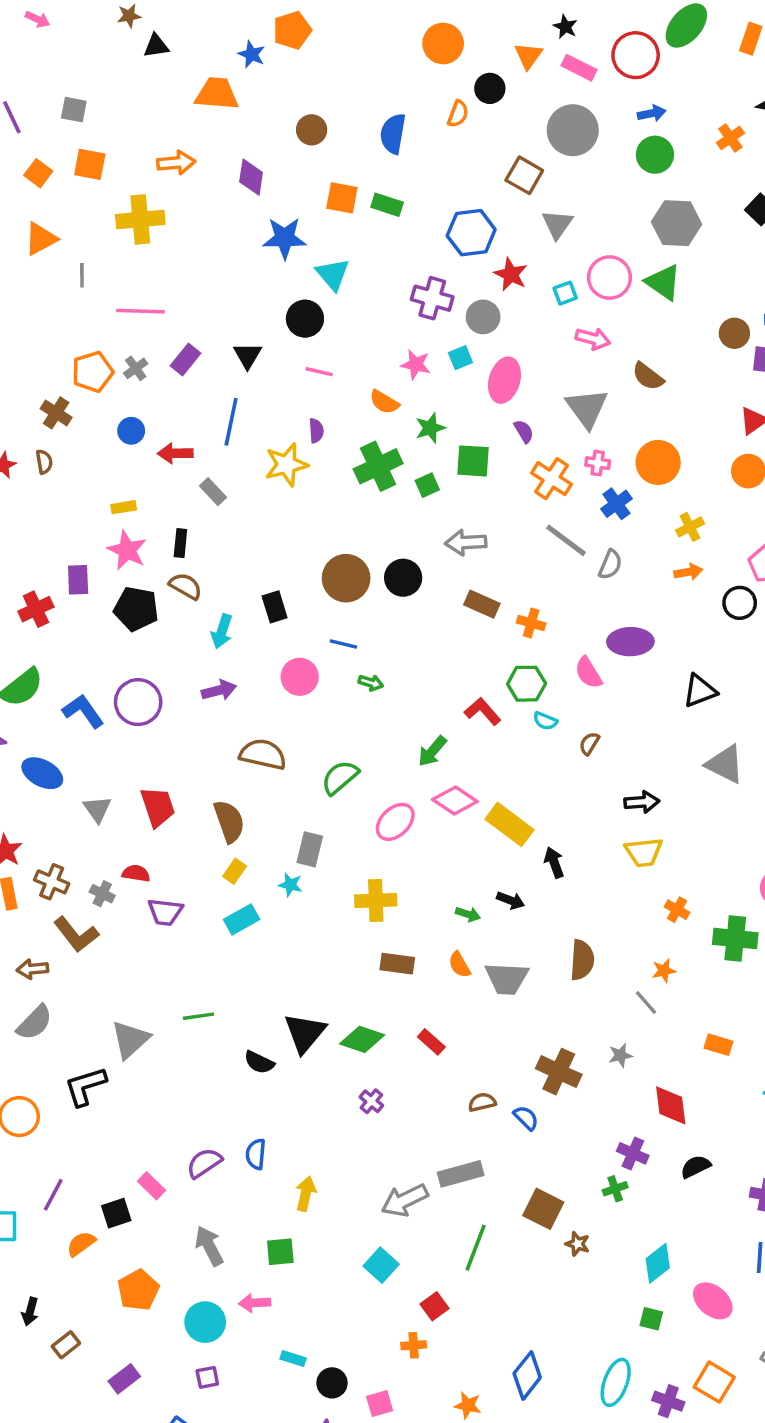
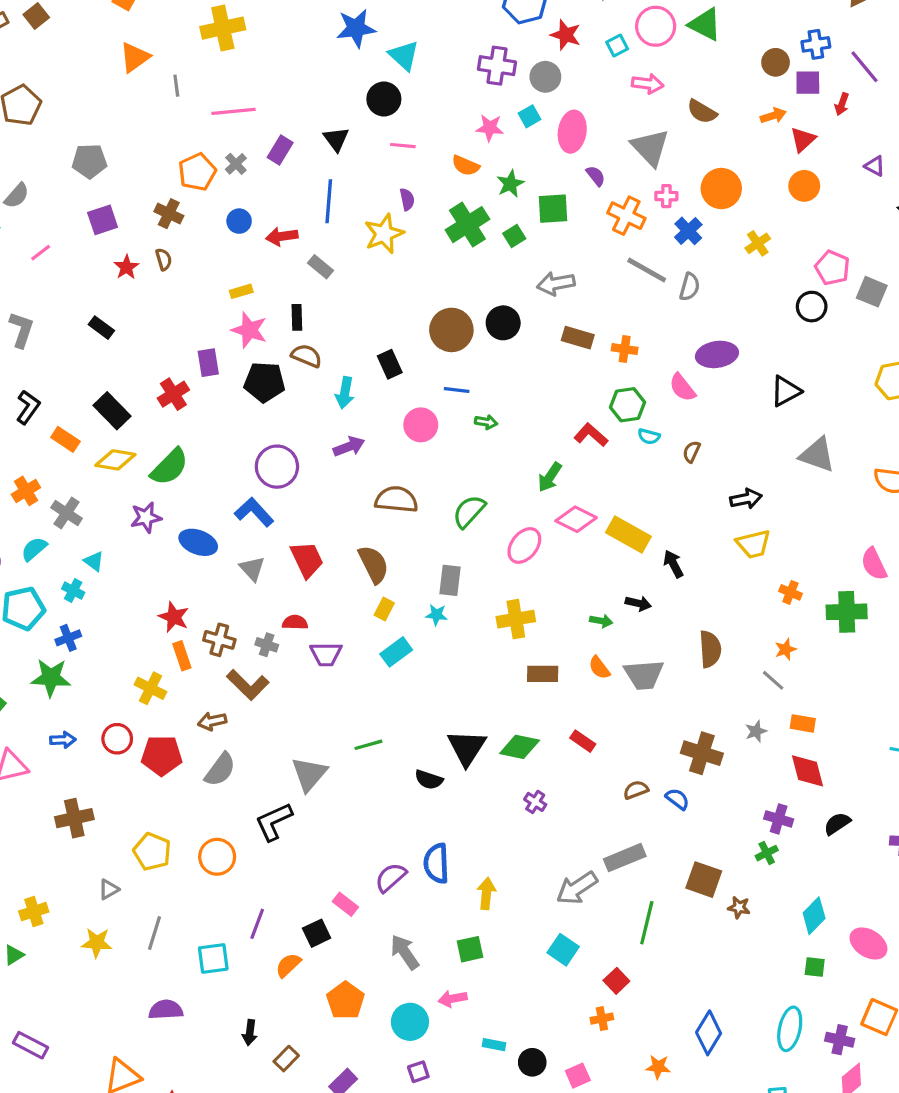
orange arrow: (688, 572) -> (773, 116), moved
blue L-shape: (83, 711) -> (254, 512), moved
orange rectangle: (719, 1045) -> (803, 723), moved
blue semicircle: (256, 1154) -> (436, 863), size x1.4

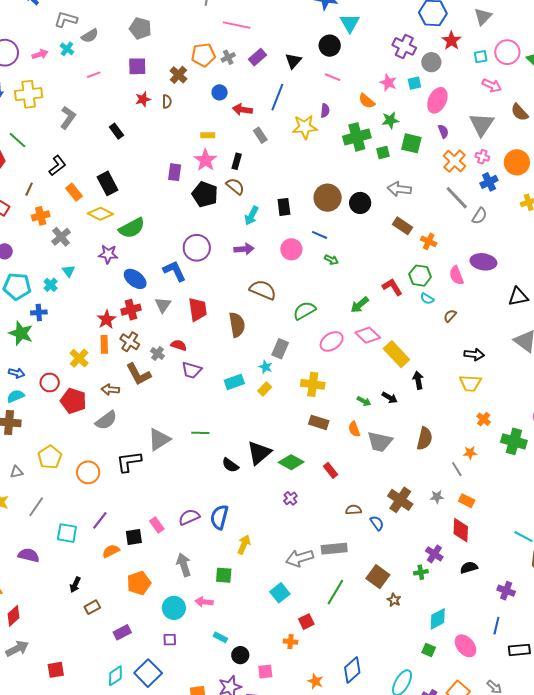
red cross: (173, 394) -> (131, 310), moved
cyan semicircle: (34, 549) -> (16, 396), moved
yellow rectangle: (384, 609) -> (265, 389), moved

